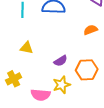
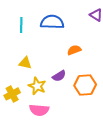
orange semicircle: (91, 30) -> (74, 50), moved
yellow star: (62, 85) -> (37, 86), moved, turned -30

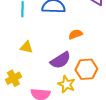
purple semicircle: (59, 76) -> (60, 60), size x1.5
yellow star: (37, 86) -> (66, 84), moved

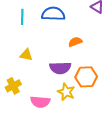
purple semicircle: (60, 60) -> (60, 68), turned 30

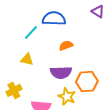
cyan line: (22, 17) -> (31, 32), moved, turned 42
orange semicircle: (75, 42) -> (66, 45), moved

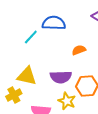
orange semicircle: (66, 45) -> (79, 50), moved
yellow triangle: (27, 59) -> (27, 76), moved, size x1.5

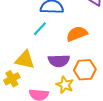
cyan line: (31, 37) -> (40, 29), moved
orange semicircle: (79, 50) -> (77, 34), size x1.5

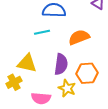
cyan line: (40, 29) -> (42, 32), turned 35
purple semicircle: (59, 61) -> (61, 64), turned -80

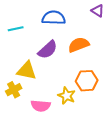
cyan line: (42, 32) -> (16, 29), moved
purple semicircle: (61, 64) -> (48, 50), moved, turned 40

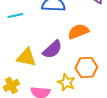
purple semicircle: (48, 50) -> (52, 49), moved
yellow cross: (14, 90) -> (11, 85), moved

